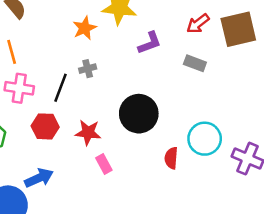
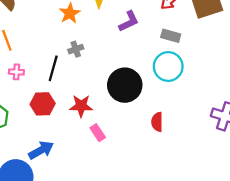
pink cross: (19, 88) -> (16, 72), size x0.6
cyan circle: (205, 139) -> (168, 67), moved

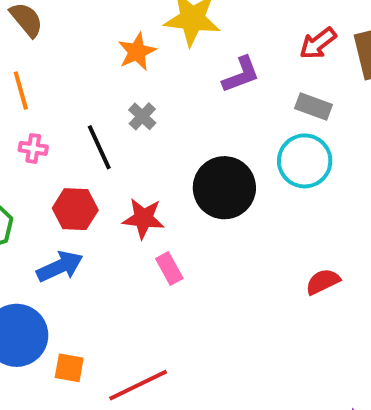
gray cross: (76, 49) -> (142, 116), turned -32
black line: (53, 68) -> (99, 147), turned -45
red semicircle: (157, 122) -> (323, 282), moved, turned 60
blue arrow: (41, 150) -> (60, 267), moved

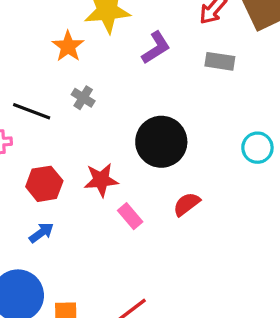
black line: (99, 147) -> (32, 111), moved, turned -33
cyan circle: (305, 161) -> (257, 148), moved, size x0.7
blue arrow: (60, 267) -> (41, 233), size x0.7
red semicircle: (323, 282) -> (187, 204), moved

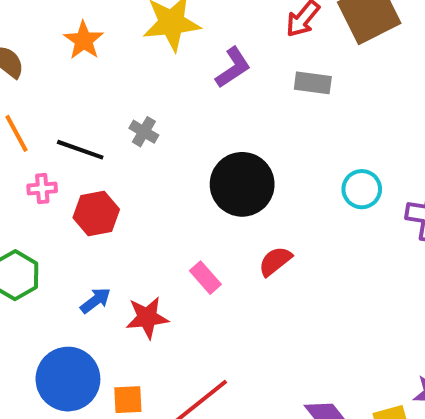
orange star: (68, 46) -> (84, 40), moved
red star: (101, 180) -> (147, 318), moved
red hexagon: (44, 184) -> (96, 213), moved

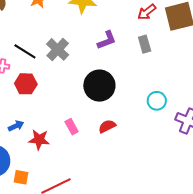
purple L-shape: (233, 68) -> (107, 40), moved
gray rectangle: (313, 83) -> (145, 44), turned 54
gray cross: (144, 132) -> (58, 49), size x1.6

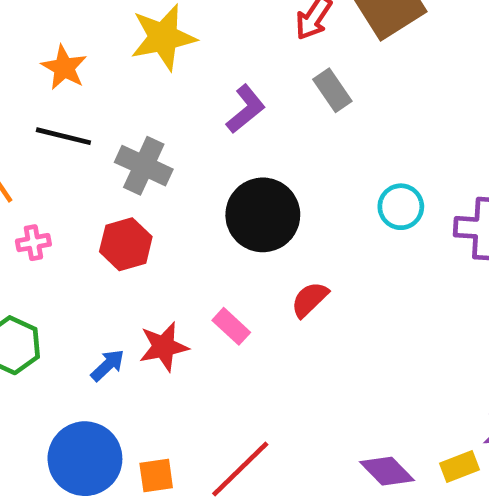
black line: (25, 51) -> (63, 136), moved
red hexagon: (26, 84) -> (126, 244), moved
red star: (39, 140) -> (164, 347), moved

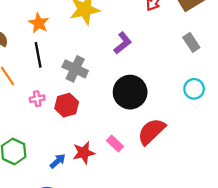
gray rectangle: (332, 90) -> (191, 42), moved
black line: (63, 136) -> (38, 55), turned 65
pink cross: (33, 243) -> (37, 99), moved
red semicircle: (310, 299) -> (151, 131), size x1.6

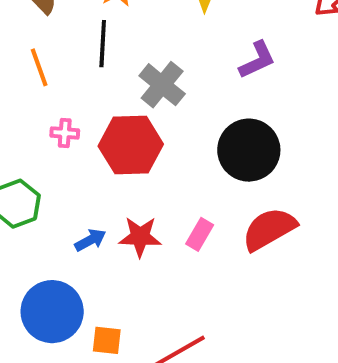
pink cross: (37, 99) -> (65, 133), moved
red hexagon: (67, 105) -> (131, 145), size x1.4
pink rectangle: (115, 144) -> (200, 234), turned 63

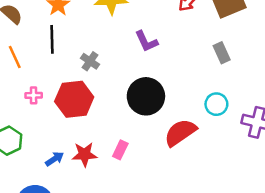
purple L-shape: (257, 60) -> (146, 41), turned 95
gray cross: (162, 85) -> (90, 61), size x0.7
red semicircle: (269, 229) -> (180, 132), moved

